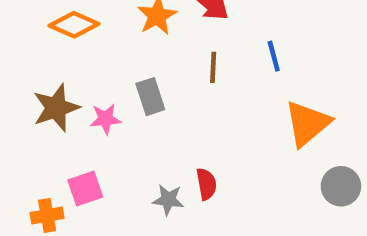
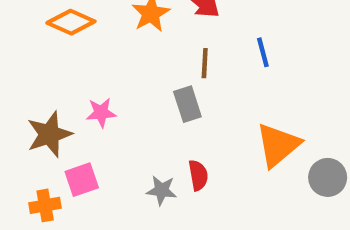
gray rectangle: (150, 97) -> (187, 104), moved
brown star: (56, 108) -> (49, 134), moved
orange triangle: (307, 123) -> (278, 145), moved

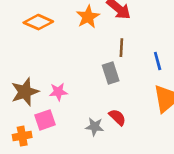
blue line: (263, 52) -> (158, 61), moved
pink star: (101, 113) -> (58, 92), moved
red semicircle: (198, 175) -> (117, 117), turned -36

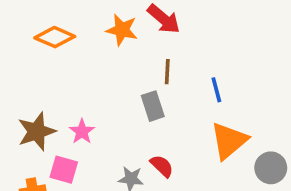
orange star: (88, 17) -> (122, 30), turned -30
pink star: (58, 92) -> (82, 132), turned -30
pink square: (45, 120) -> (64, 170), turned 35

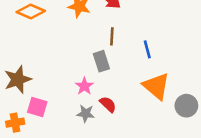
pink star: (82, 132) -> (84, 86), moved
orange triangle: (229, 141) -> (156, 86), turned -40

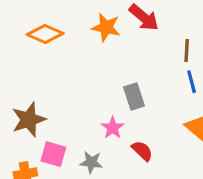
brown line: (112, 36) -> (187, 50), moved
gray star: (86, 114) -> (91, 162), moved

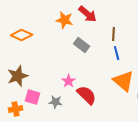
orange diamond: (45, 34) -> (22, 35), moved
gray rectangle: (134, 97) -> (82, 45), moved, turned -35
red semicircle: (142, 151) -> (87, 95), size x1.5

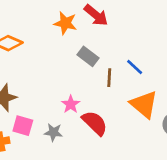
brown line: (114, 34) -> (109, 78), moved
blue line: (117, 53) -> (135, 67), turned -32

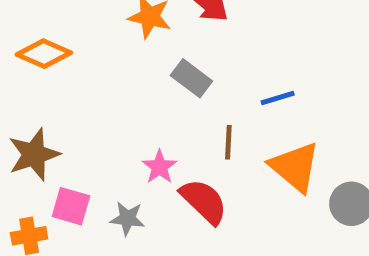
blue line: (135, 67) -> (278, 98), turned -60
brown line: (109, 78) -> (228, 142), moved

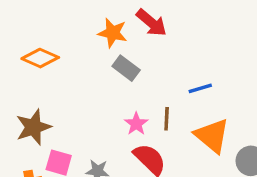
gray rectangle: (191, 78) -> (126, 68), moved
pink star: (159, 167) -> (136, 124), moved

